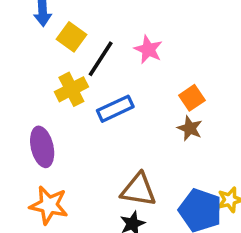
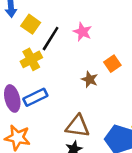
blue rectangle: (115, 109) -> (35, 97), moved
brown star: (190, 128) -> (90, 79), moved

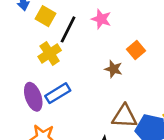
brown triangle: (78, 126) -> (124, 116), moved

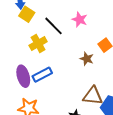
yellow square: (46, 16) -> (27, 14), moved
black line: (68, 29) -> (53, 26), turned -75

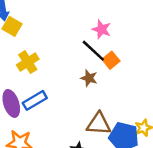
pink star: (80, 20) -> (102, 29), moved
black line: (53, 26) -> (93, 51), moved

